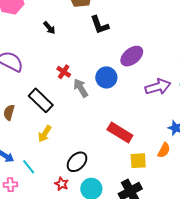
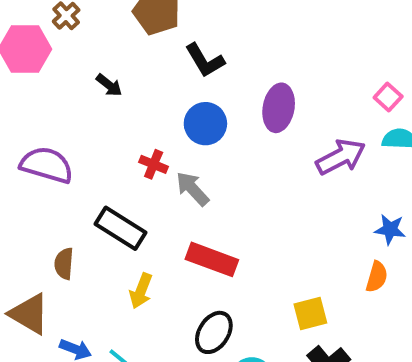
purple ellipse: (132, 56) -> (279, 108), turned -30
blue circle: (106, 77) -> (205, 124), moved
red rectangle: (120, 132) -> (212, 259), moved
yellow square: (138, 161) -> (310, 313), moved

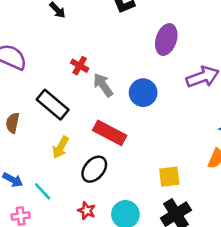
blue circle: (205, 124) -> (143, 93), moved
black ellipse: (214, 332) -> (94, 169), moved

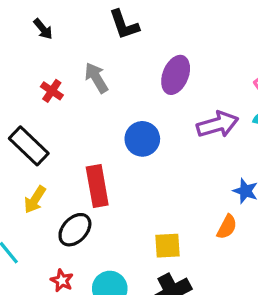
red cross: (80, 66) -> (52, 91), moved
gray arrow: (103, 85) -> (96, 78), moved
red rectangle: (110, 133) -> (97, 186), turned 48

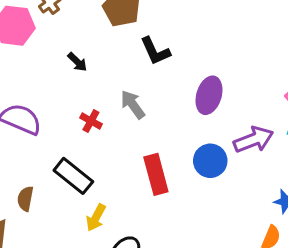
blue circle: (142, 139) -> (210, 161), moved
red rectangle: (97, 186) -> (156, 174), moved
yellow arrow: (35, 200) -> (96, 218), moved

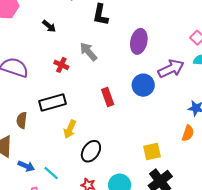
black L-shape: (155, 51) -> (100, 15), turned 40
red rectangle: (156, 174) -> (108, 97), size x0.7
black rectangle: (73, 176) -> (53, 103), turned -50

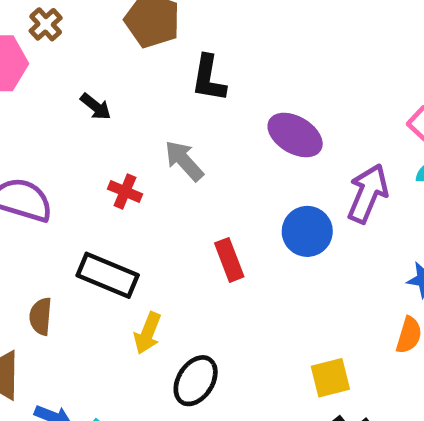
purple ellipse: (139, 41) -> (295, 135), turned -70
purple arrow: (171, 69) -> (368, 193), turned -40
black rectangle: (53, 103) -> (108, 275), turned 40

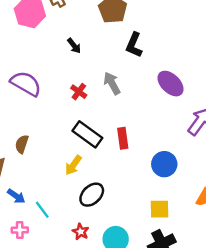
blue circle: (307, 231) -> (164, 164), moved
black rectangle: (108, 275) -> (87, 134), moved

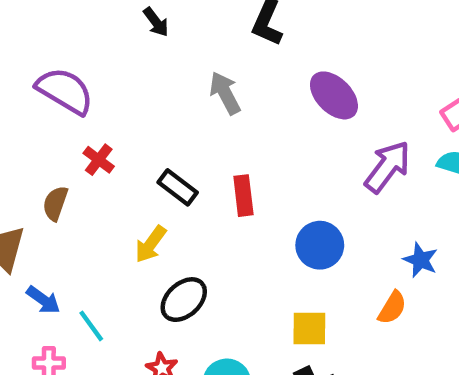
red cross: (79, 92) -> (99, 160), moved
black rectangle: (87, 134) -> (178, 187), size x0.7

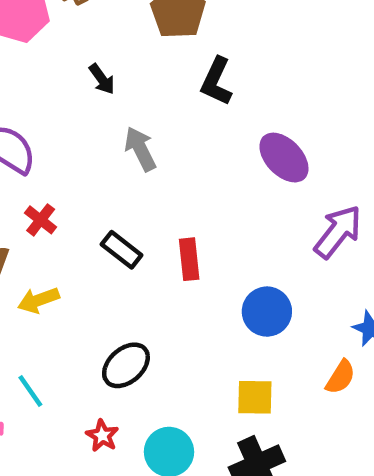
gray arrow: (225, 93) -> (140, 149), moved
yellow arrow: (151, 244) -> (39, 300), moved, turned 33

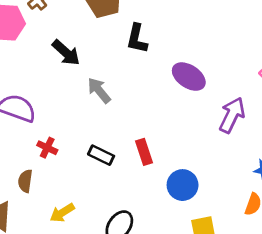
black arrow: (102, 79) -> (66, 53), size x1.5
yellow arrow: (39, 300) -> (62, 213), moved
blue circle: (267, 312) -> (183, 185), moved

